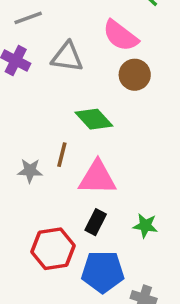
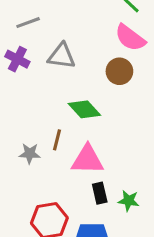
pink semicircle: (120, 36) -> (130, 38), moved
black rectangle: (96, 222) -> (100, 193), moved, turned -40

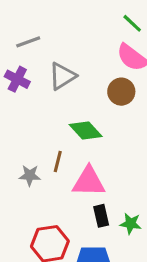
gray triangle: (62, 56) -> (62, 76), turned -40

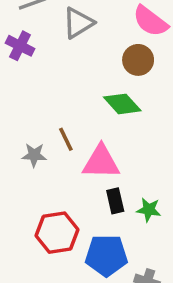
gray triangle: (62, 76) -> (78, 23), moved
green diamond: (86, 130) -> (122, 104), moved
brown line: (58, 161) -> (66, 139), turned -40

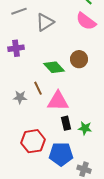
purple cross: (20, 46) -> (16, 48), moved, turned -35
brown circle: (138, 60) -> (79, 59), moved
green diamond: (122, 104) -> (54, 67), moved

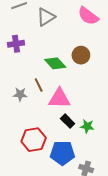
black rectangle: (66, 123) -> (68, 121), turned -32

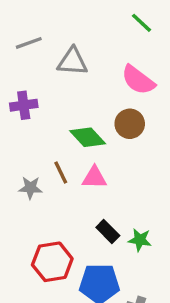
pink semicircle: (88, 16) -> (138, 80), moved
gray triangle: (46, 17) -> (72, 61), turned 36
pink triangle: (59, 98) -> (94, 178), moved, size x0.7

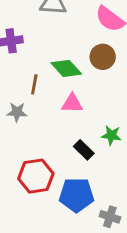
brown line: (61, 173) -> (34, 84), moved, turned 36
green star: (140, 240) -> (111, 135), moved

